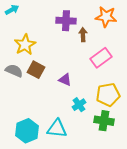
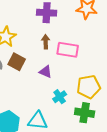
brown arrow: (83, 35) -> (46, 42), moved
pink rectangle: (101, 58) -> (68, 50), moved, turned 45

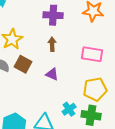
pink rectangle: (68, 50) -> (92, 54), moved
cyan cross: (60, 97) -> (69, 109), moved

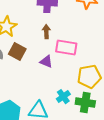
pink rectangle: (92, 54) -> (66, 48), moved

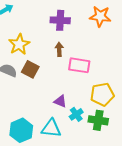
purple triangle: (46, 62) -> (60, 101), moved

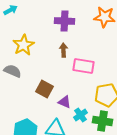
brown square: (30, 69) -> (44, 89), moved

